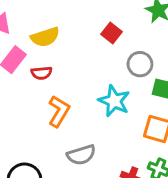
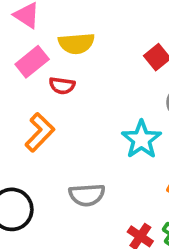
orange L-shape: (59, 111) -> (40, 132), moved

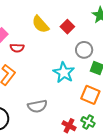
yellow semicircle: (76, 43) -> (40, 24), moved, turned 60

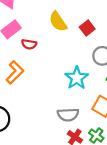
gray semicircle: (37, 106) -> (68, 115), moved

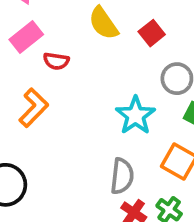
gray semicircle: (68, 115) -> (122, 176), turned -80

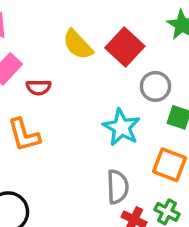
red square: (152, 33) -> (125, 47), size x1.5
orange L-shape: (34, 108) -> (24, 135), turned 129

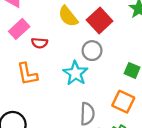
gray circle: (155, 86) -> (92, 51), moved
cyan star: (121, 127) -> (75, 73), moved

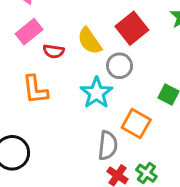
yellow semicircle: (68, 16) -> (90, 41), moved
orange square: (123, 102) -> (136, 124), moved

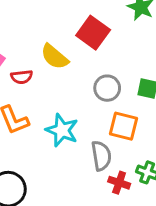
gray circle: (119, 66) -> (107, 88), moved
cyan star: (96, 93) -> (62, 130), moved

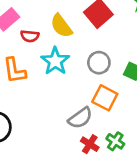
cyan star: (62, 130) -> (55, 61), moved
gray semicircle: (101, 156) -> (80, 118), turned 50

